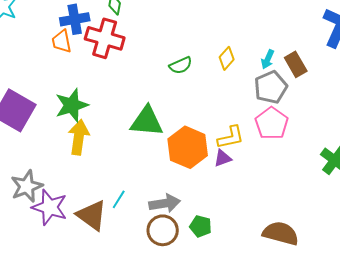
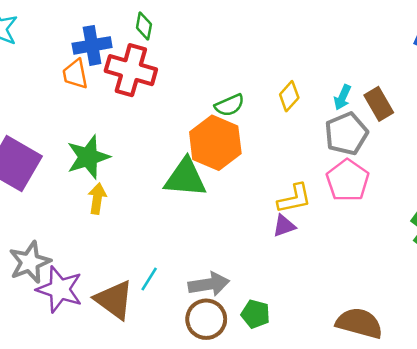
yellow arrow: (79, 137) -> (97, 199), size x0.7
orange hexagon: (188, 147) -> (215, 143), moved

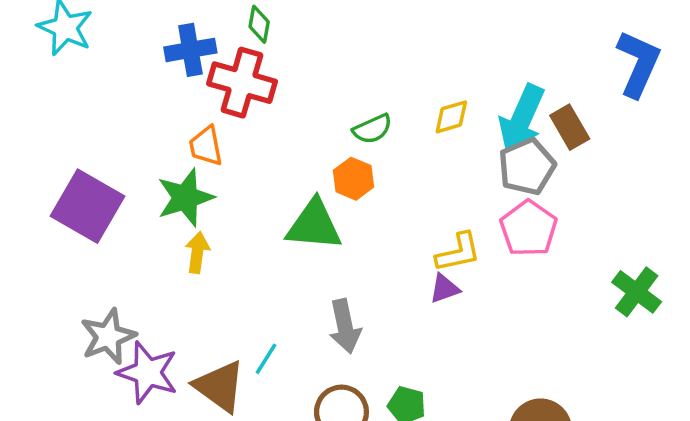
orange trapezoid: (75, 74) -> (206, 146), moved
yellow diamond: (289, 96) -> (451, 117), turned 32
cyan arrow: (342, 97) -> (522, 119), size x2.0
orange hexagon: (215, 143) -> (353, 179), size x0.6
gray arrow: (209, 284) -> (345, 326), moved, turned 87

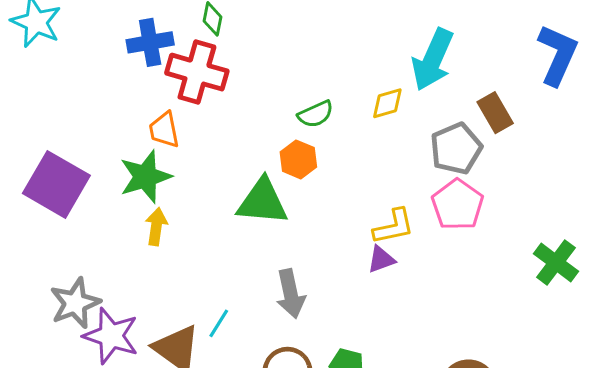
cyan arrow: (522, 119) -> (433, 60), moved

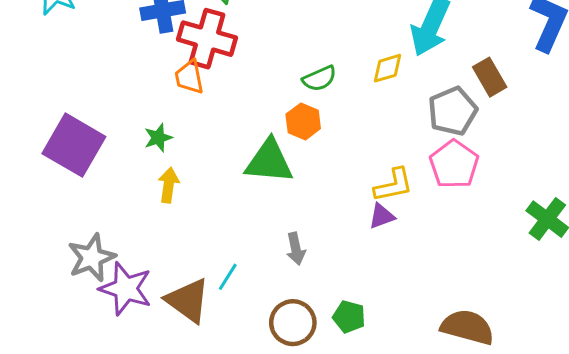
orange trapezoid: (164, 130) -> (189, 77), moved
green star: (145, 177) -> (158, 138), size x0.6
gray arrow: (291, 294) -> (296, 249), size x0.7

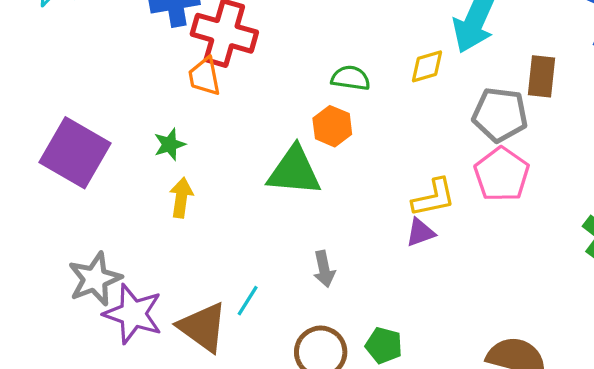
brown rectangle: (490, 77) -> (542, 76), turned 36
green semicircle: (319, 79) -> (351, 78), turned -148
gray pentagon: (453, 111) -> (500, 115), turned 30

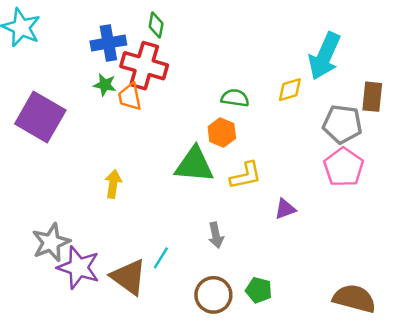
green star: (170, 144) -> (105, 85), moved, turned 30
purple square: (75, 153) -> (40, 117), moved
yellow L-shape: (434, 198) -> (246, 176), moved

